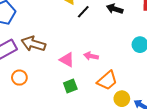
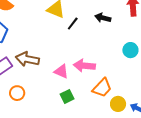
pink arrow: (91, 56) -> (84, 66), size x1.5

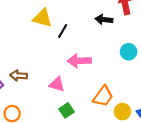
black arrow: (103, 18) -> (104, 20), moved
brown arrow: (27, 59) -> (19, 76), size x0.7
pink arrow: (84, 66) -> (79, 61), moved

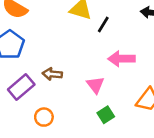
pink triangle: (57, 84) -> (95, 85), turned 35

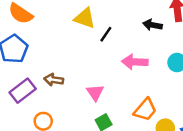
pink arrow: (121, 59) -> (135, 62), moved

